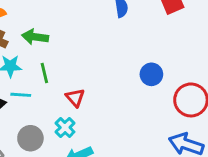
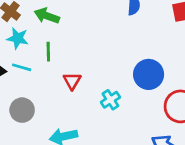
blue circle: (151, 74) -> (149, 74), size x1.4
cyan cross: (65, 128) -> (110, 100), moved

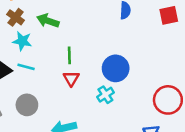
green line: (48, 52) -> (69, 55), moved
blue circle: (149, 74) -> (116, 68), moved

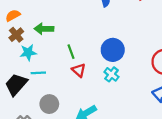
brown cross: (16, 17) -> (16, 35), turned 32

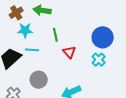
green line: (71, 52) -> (55, 35), moved

